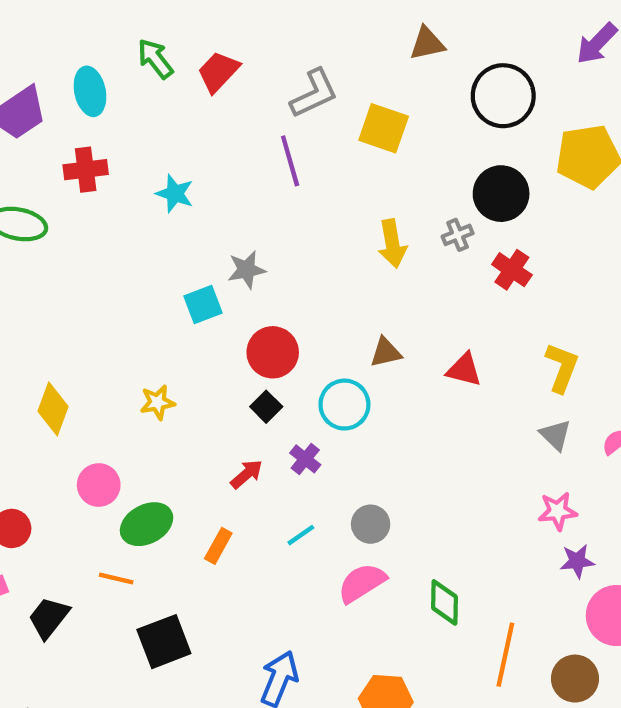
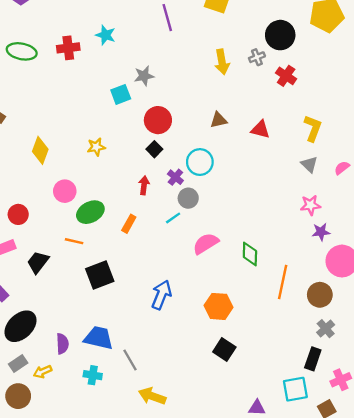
red cross: (86, 170) -> (68, 48), moved
cyan circle: (344, 405) -> (200, 162), moved
red arrow: (247, 474) -> (144, 185), turned -42
gray circle: (371, 524) -> (188, 198), moved

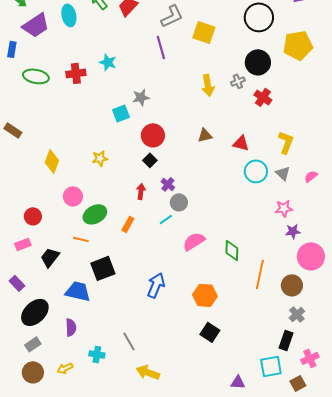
cyan circle: (200, 162) -> (256, 171), moved
blue trapezoid: (99, 338) -> (78, 291), moved
yellow arrow: (43, 372) -> (65, 368), moved

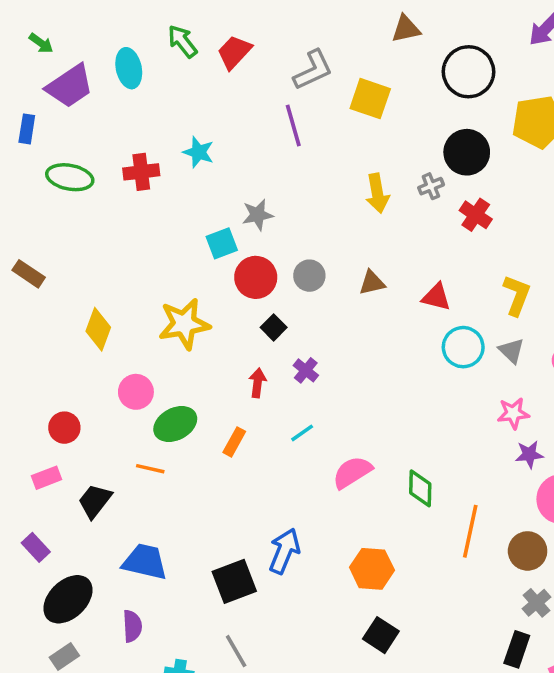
red circle: (153, 135) -> (256, 277), moved
yellow star: (100, 158) -> (184, 324), size x1.8
gray circle: (179, 202) -> (309, 276), moved
black square: (103, 268) -> (234, 581), moved

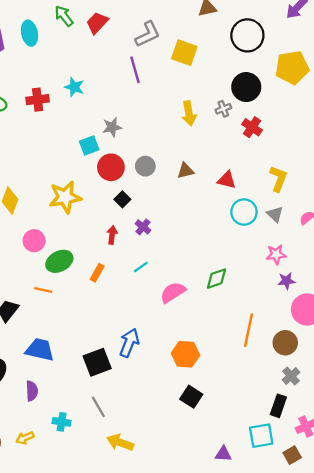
green diamond: (420, 488) -> (216, 279), moved, turned 70

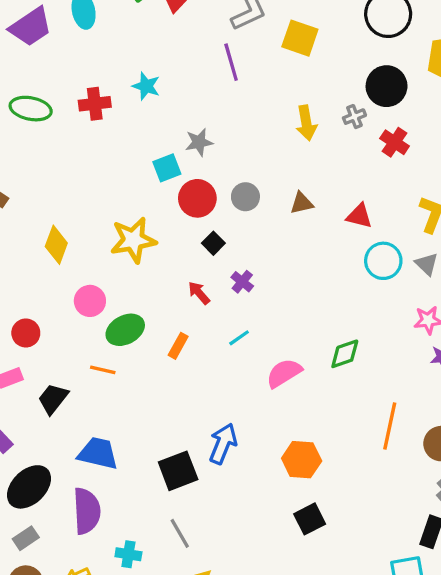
red arrow: (112, 235) -> (199, 293), turned -48
purple semicircle: (32, 391) -> (87, 511), size x1.6
black square: (191, 397) -> (310, 519), turned 30

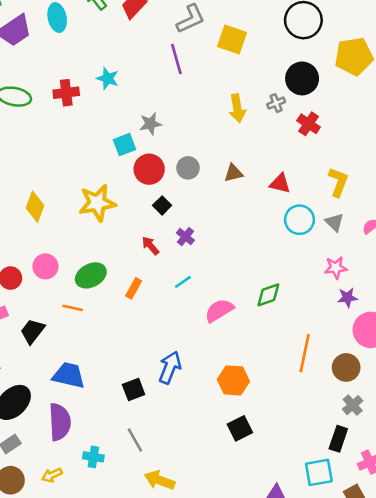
pink circle: (90, 301) -> (45, 266), moved
black square: (178, 471) -> (134, 390), size x0.7

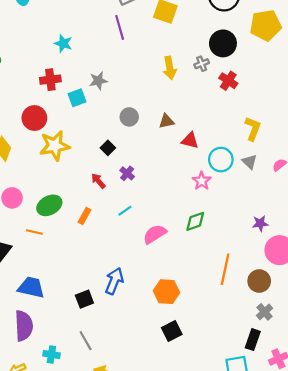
red cross: (66, 93) -> (50, 80), moved
red circle: (149, 169) -> (34, 118), moved
red triangle: (280, 183) -> (190, 140), moved
pink star: (336, 268) -> (202, 181), moved, turned -30

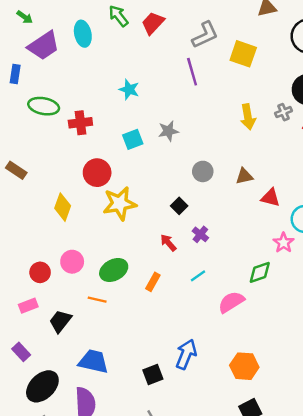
red cross: (50, 80) -> (80, 123), moved
cyan square: (77, 98) -> (133, 139), moved
green diamond: (195, 221) -> (260, 272), moved

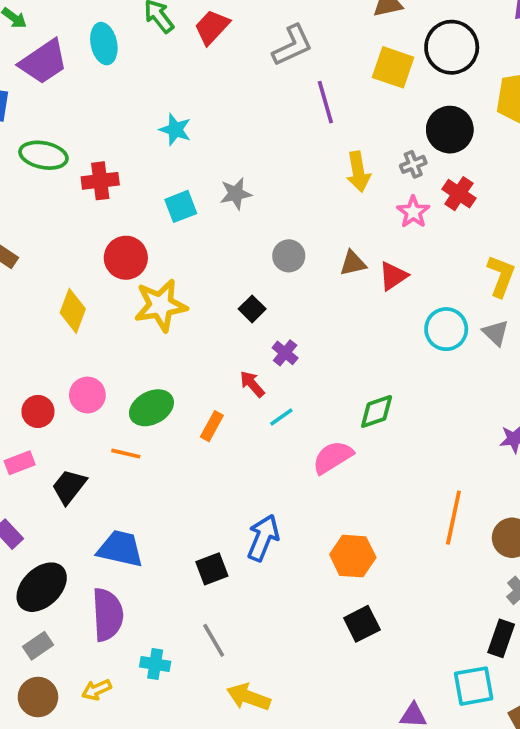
yellow square: (243, 54) -> (393, 67), moved
purple line: (192, 72) -> (325, 102), moved
red triangle: (270, 198) -> (393, 276), moved, turned -48
red arrow: (168, 243) -> (252, 384), moved
pink star: (284, 243) -> (413, 212), moved

